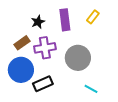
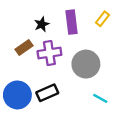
blue circle: (21, 70) -> (17, 95), moved

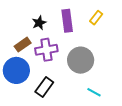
black rectangle: (47, 93) -> (44, 87), turned -30
blue circle: (17, 95) -> (16, 70), moved

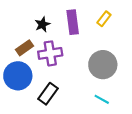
gray circle: (81, 60) -> (103, 65), moved

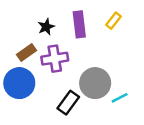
gray circle: (103, 65) -> (95, 83), moved
black rectangle: (48, 94) -> (68, 103), moved
cyan line: (102, 99) -> (120, 98), moved, turned -56

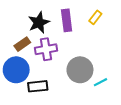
black star: (46, 27) -> (39, 22), size x1.5
black rectangle: (68, 103) -> (38, 86), moved, turned 48

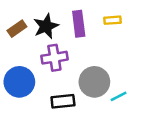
yellow rectangle: (95, 17) -> (113, 20), turned 48
brown rectangle: (22, 44) -> (17, 29), moved
black rectangle: (38, 86) -> (63, 101), moved

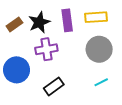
yellow rectangle: (113, 20) -> (96, 17), size x1.5
gray circle: (94, 82) -> (99, 49), moved
black rectangle: (63, 101) -> (54, 86), turned -30

